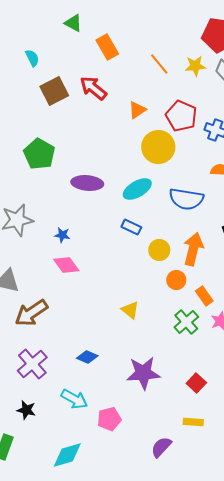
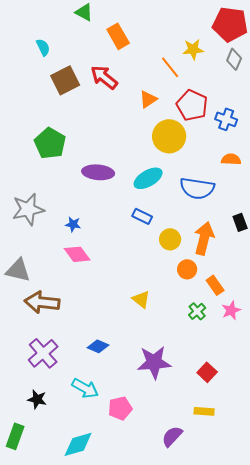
orange line: (159, 64) -> (170, 67), moved
yellow star: (195, 66) -> (193, 49), moved
brown arrow: (31, 313) -> (42, 302), turned 40
green cross: (186, 322) -> (197, 311), size x0.7

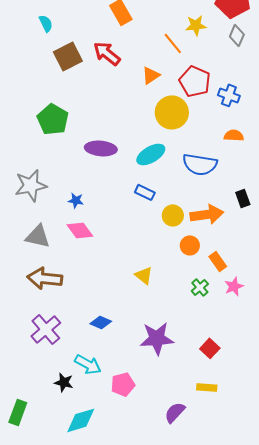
orange arrow: (204, 238) -> (207, 214), turned 68
gray triangle: (18, 270) -> (38, 236), moved
black star: (37, 399) -> (64, 382), moved

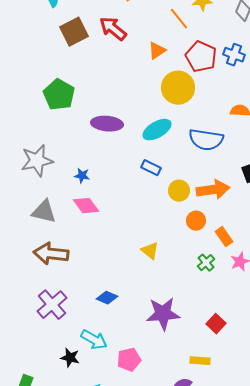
blue cross: (229, 95) -> (234, 55), moved
yellow rectangle: (207, 387) -> (200, 361), moved

